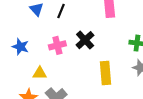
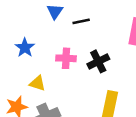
black line: (61, 11) -> (81, 21), turned 40

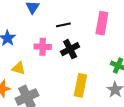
black line: (81, 21) -> (63, 25), moved

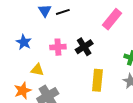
pink rectangle: (102, 23) -> (112, 19), turned 35
black line: (63, 25) -> (63, 12), moved

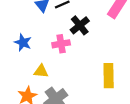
black cross: (84, 47) -> (80, 25), moved

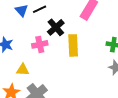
yellow rectangle: (109, 76) -> (73, 45), moved

